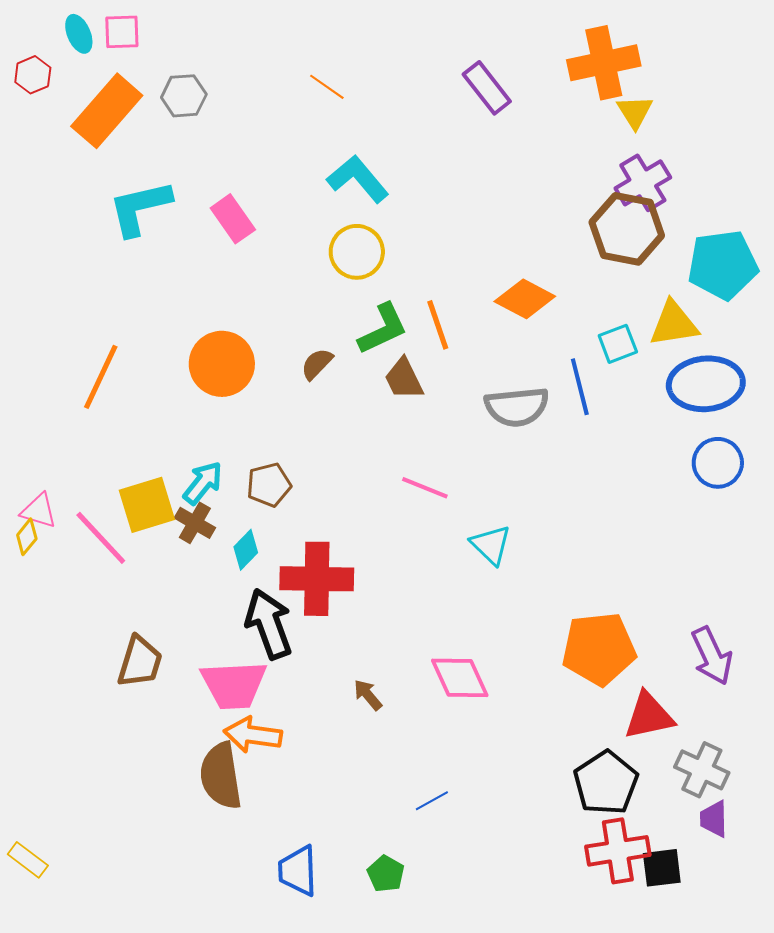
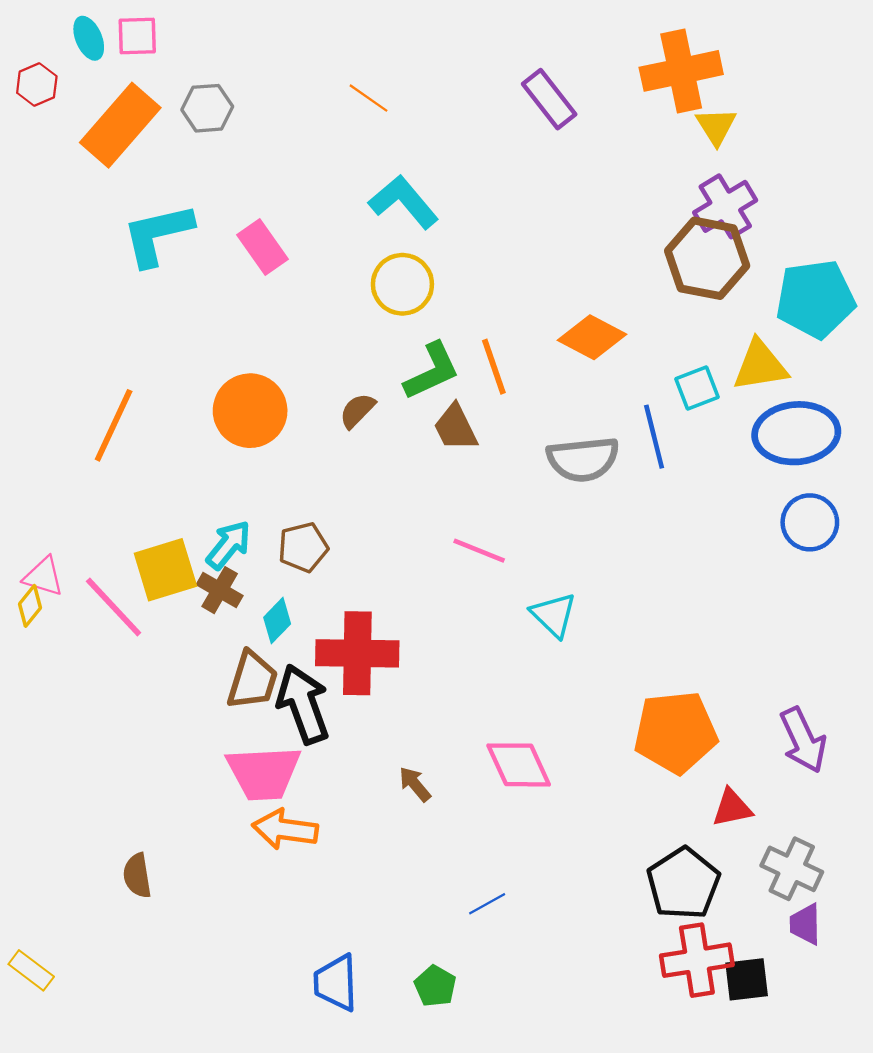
brown trapezoid: (140, 662) -> (252, 680), moved
red triangle: (649, 716) -> (732, 808), size x0.7
brown semicircle: (221, 776) -> (137, 876), moved, size x0.6

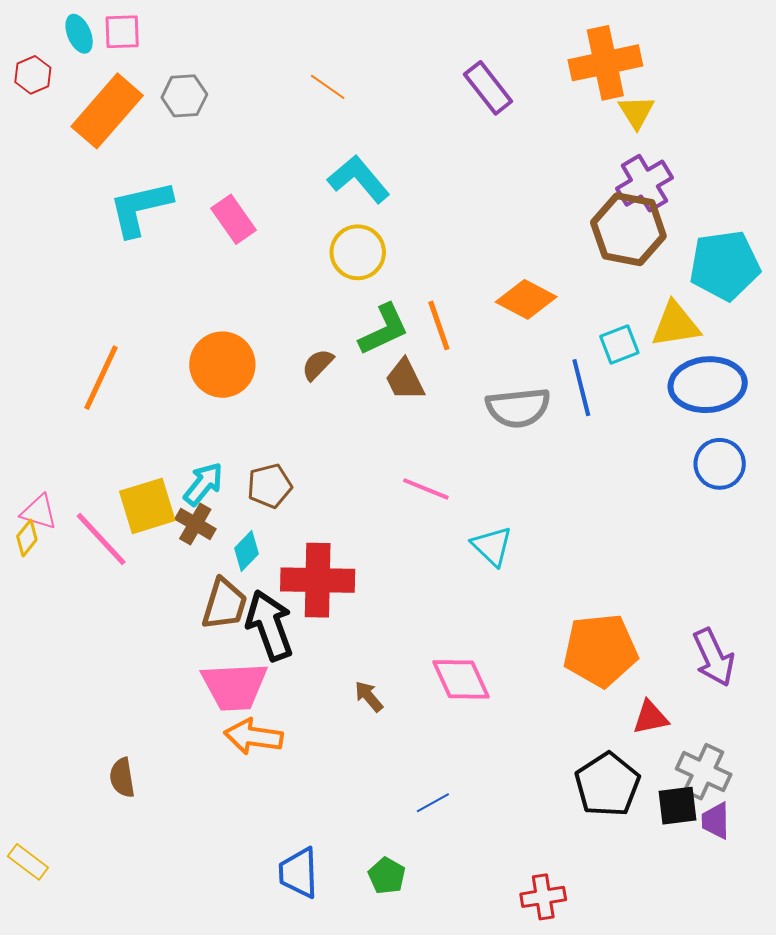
red cross: (697, 960) -> (543, 897), moved, size x0.7
black square: (747, 979) -> (678, 806), moved

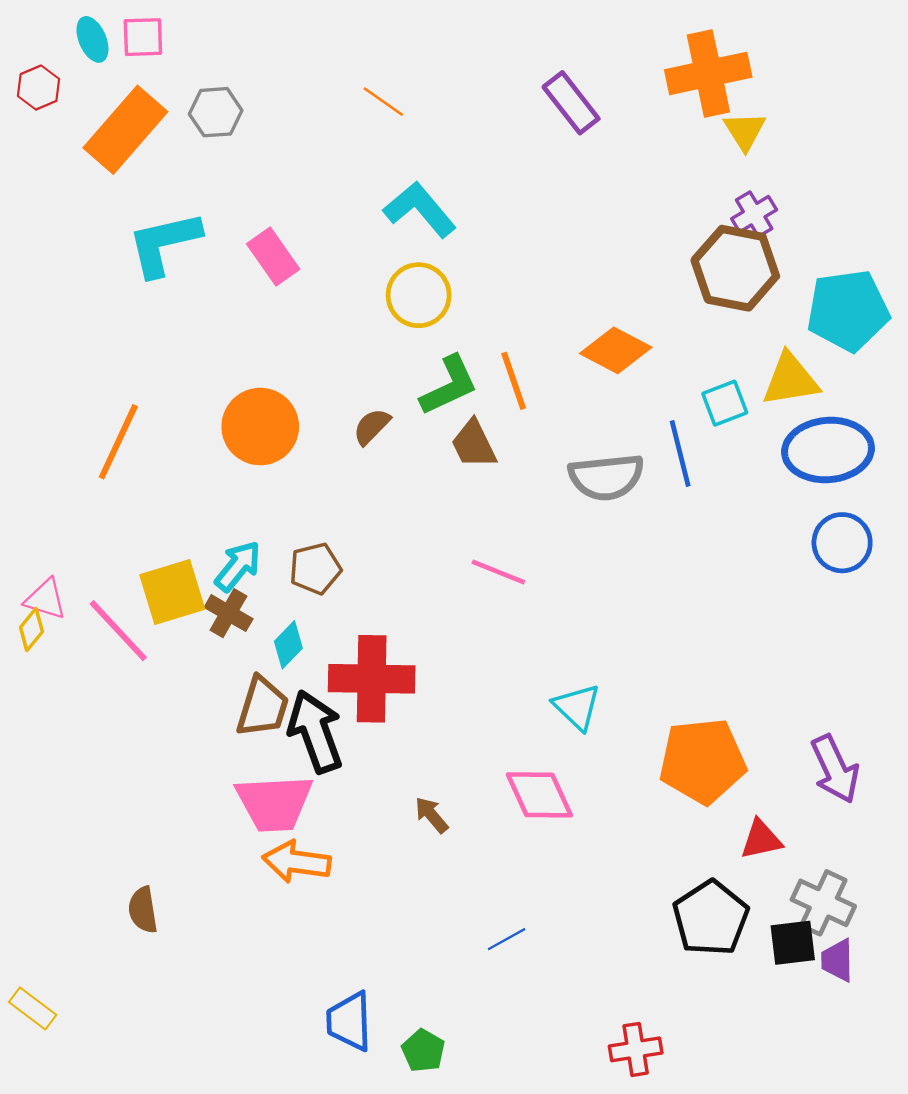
purple cross: (644, 183) -> (754, 214), size x0.7
cyan triangle: (492, 546) -> (577, 707), moved
green pentagon: (387, 876) -> (423, 1051), moved

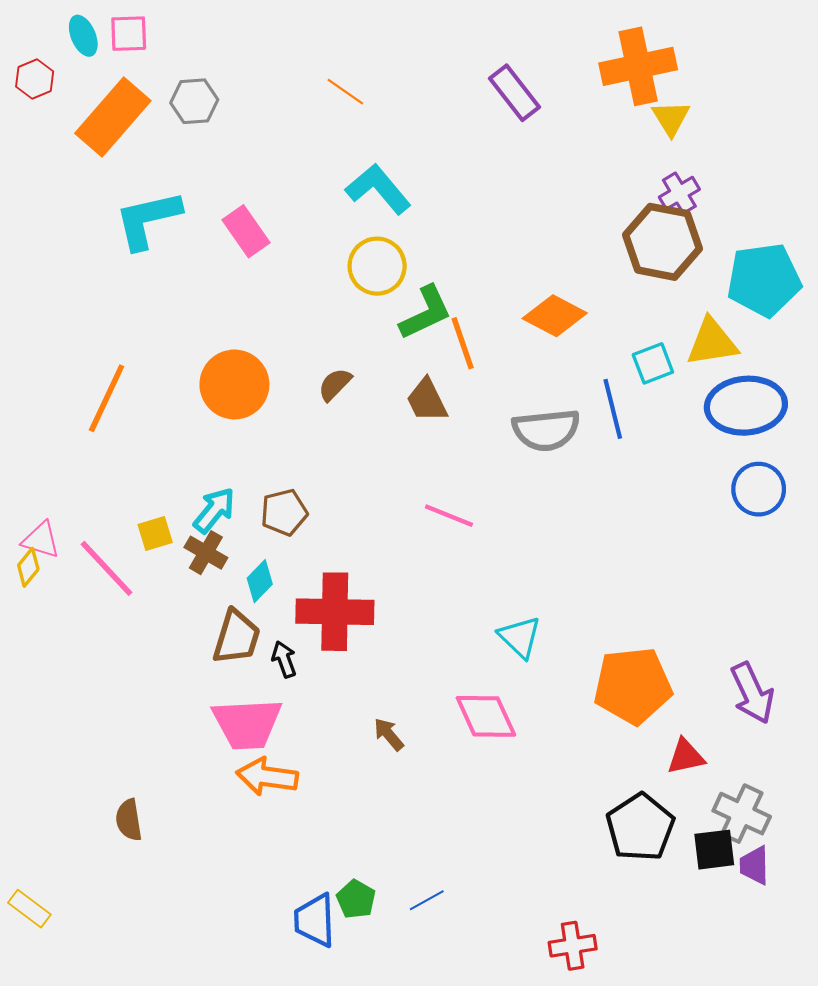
green L-shape: (449, 385) -> (426, 313), moved
yellow square: (172, 592) -> (155, 534), size x0.6
black arrow: (315, 732) -> (284, 659), size x0.5
blue line: (507, 939) -> (427, 900), moved
green pentagon: (423, 1051) -> (356, 899), moved

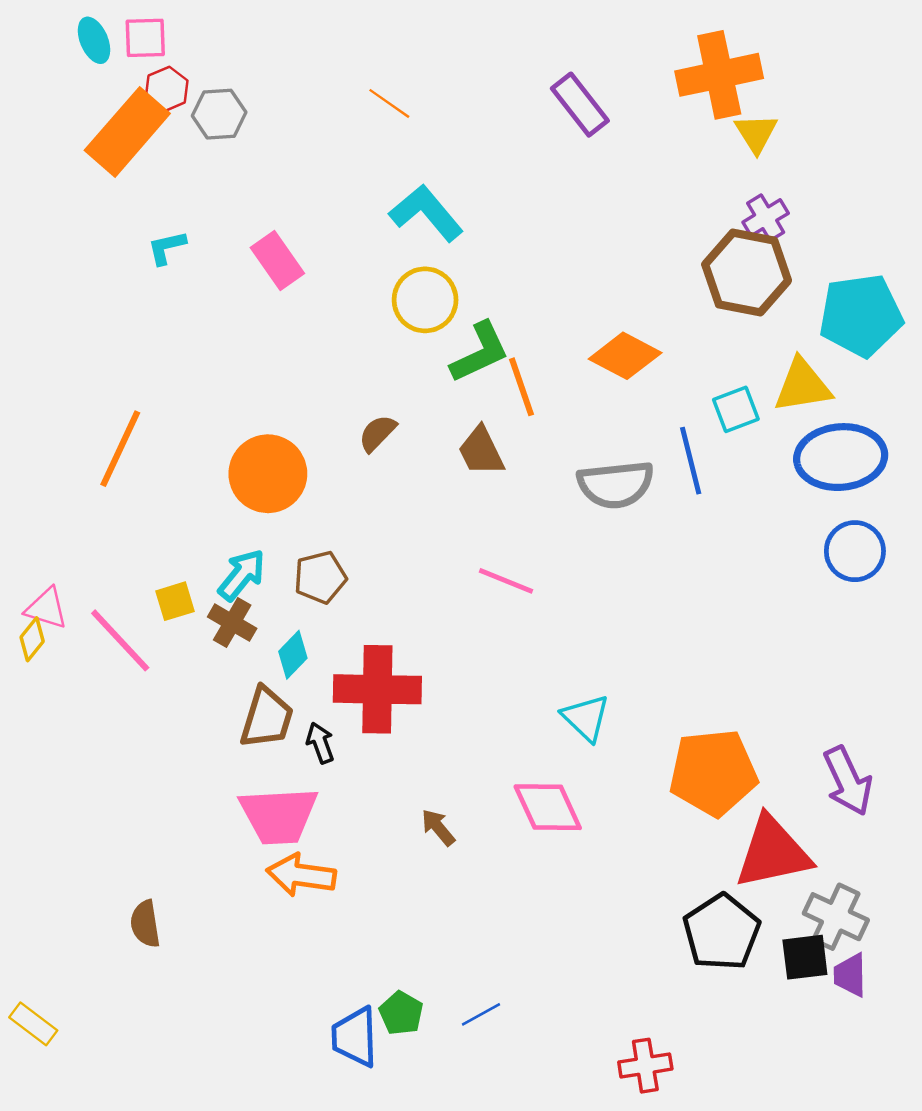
red hexagon: (35, 79) -> (167, 89), moved
cyan L-shape: (148, 220) -> (167, 247), size x0.5
orange circle: (234, 384) -> (268, 474), moved
red triangle: (686, 757) -> (773, 852), size x1.8

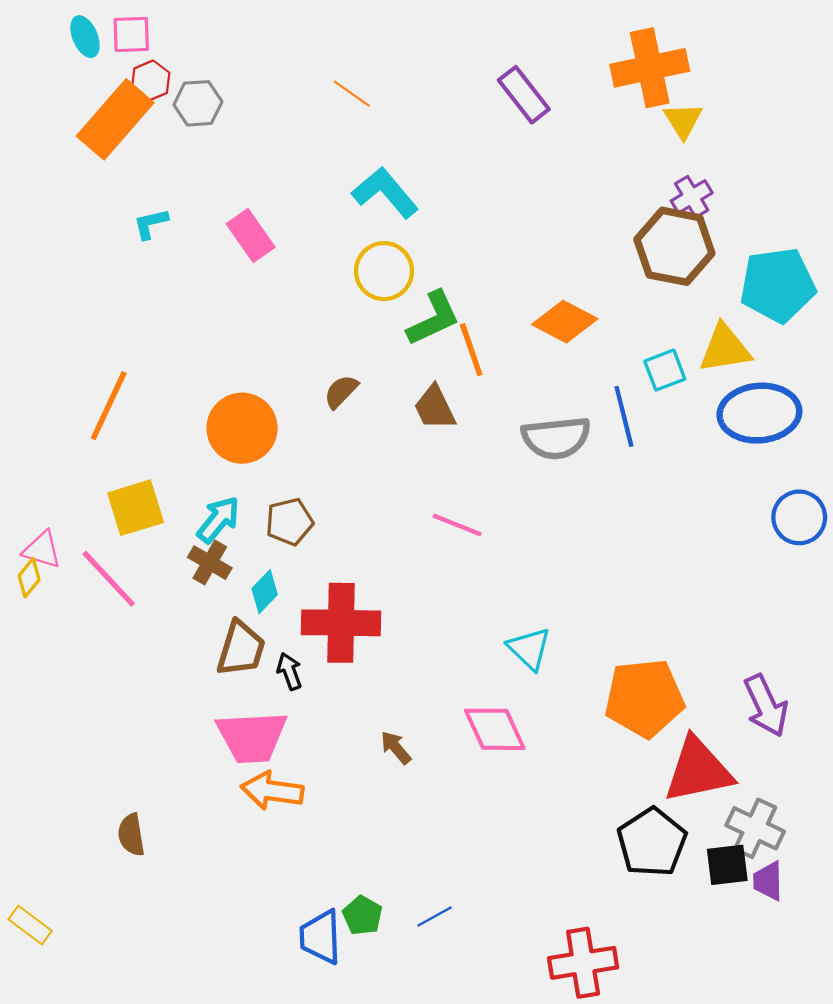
blue circle: (855, 551) -> (799, 517), moved
yellow square: (175, 601) -> (136, 508), moved, size x1.6
red cross: (645, 1066) -> (583, 963), size x1.4

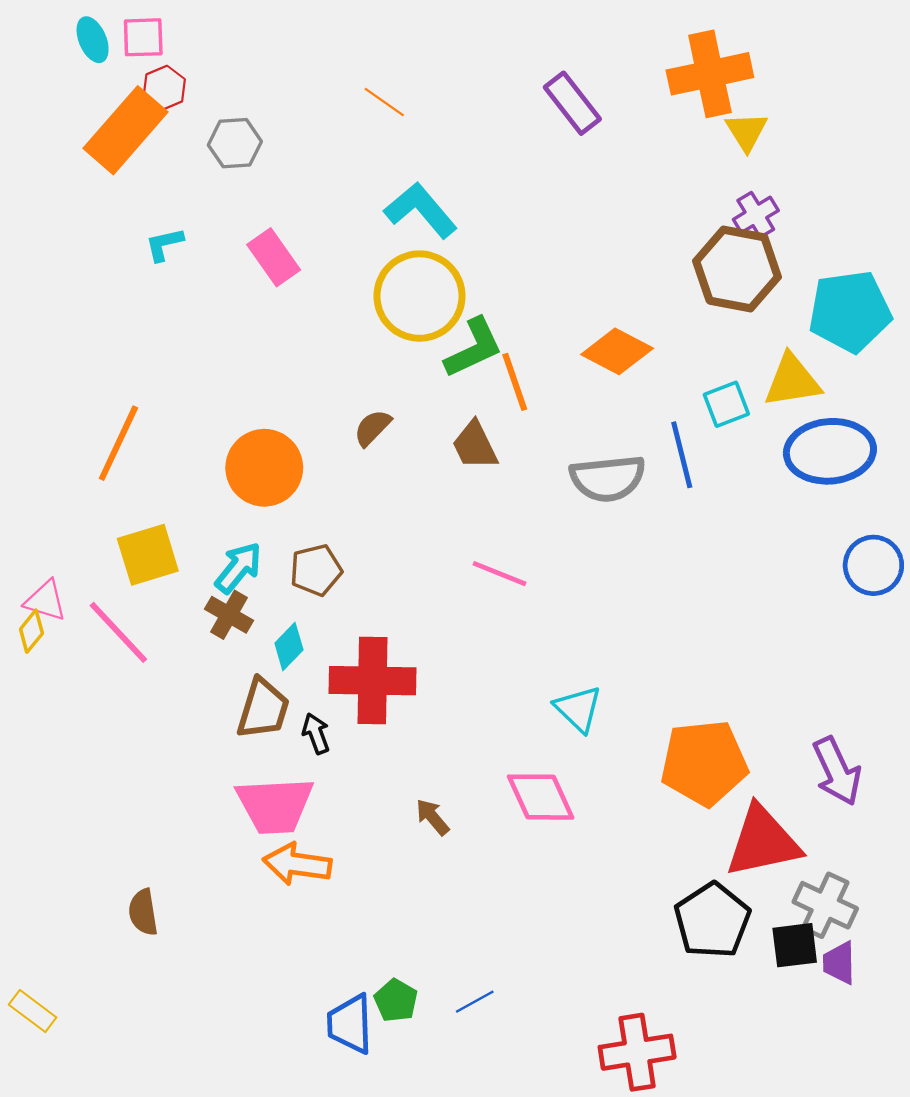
gray hexagon: (198, 103) -> (235, 143), moved
yellow circle: (384, 271) -> (419, 296), size x1.4

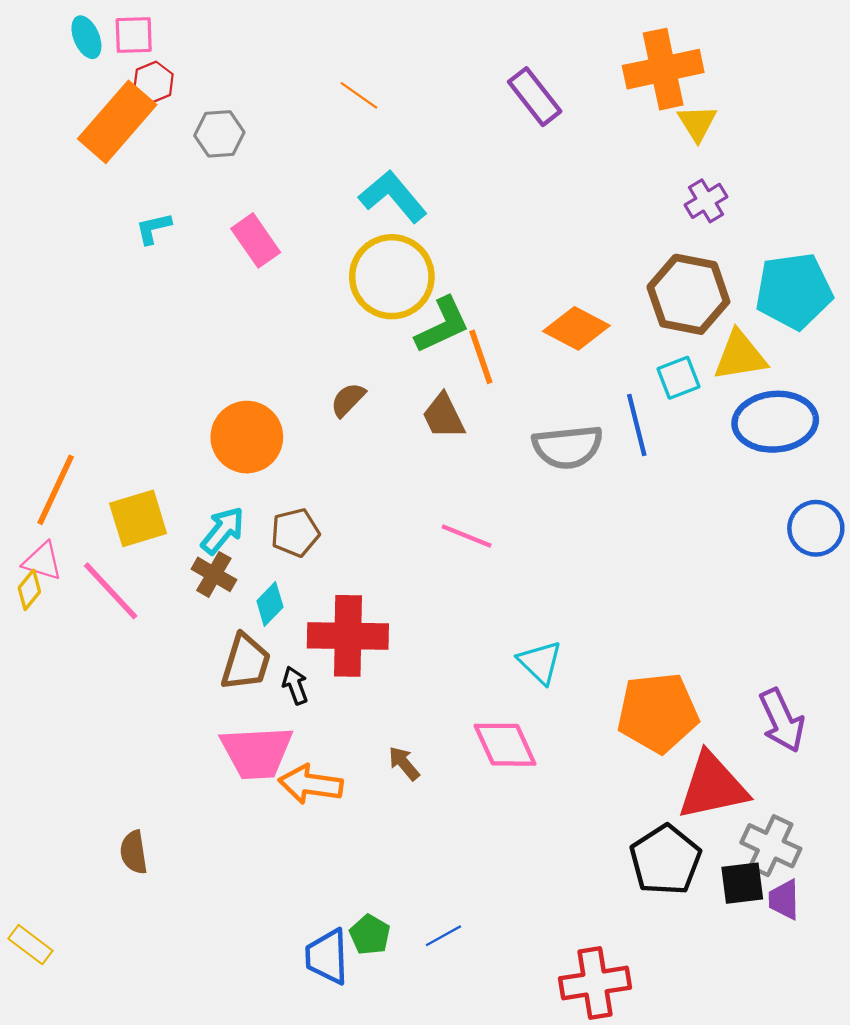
brown hexagon: (737, 269) -> (688, 294), moved
orange line: (118, 443) -> (56, 490), moved
orange arrow: (297, 864) -> (311, 784), moved

